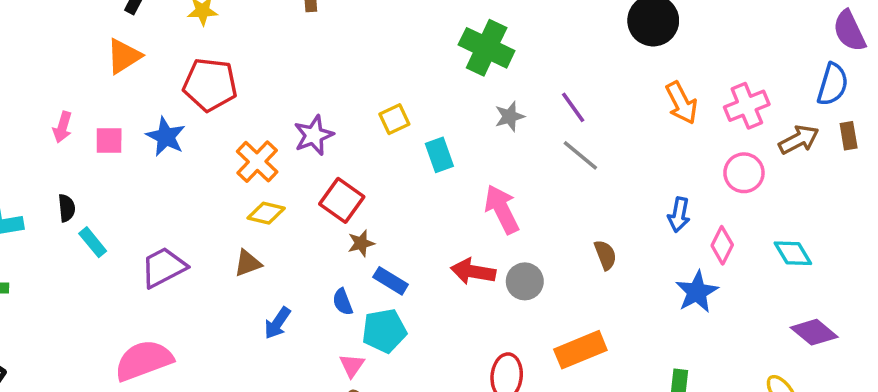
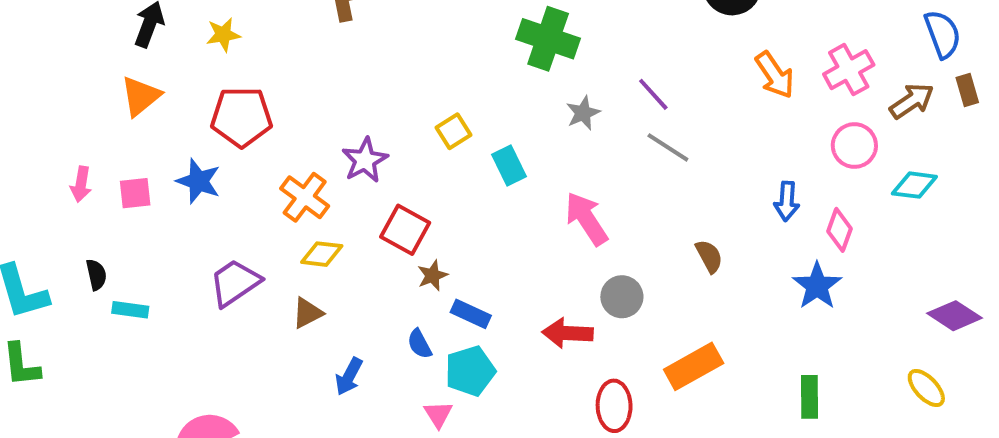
blue semicircle: (833, 84) -> (943, 34), turned -30
cyan rectangle: (93, 242) -> (130, 310), turned -36
cyan diamond: (793, 253) -> (914, 185), moved, turned -45
purple trapezoid: (163, 267) -> (235, 283), moved
red arrow: (473, 272) -> (568, 333), moved

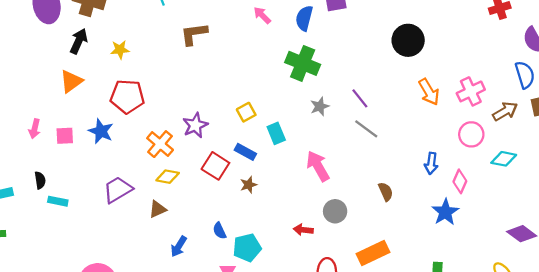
brown star: (432, 275) -> (249, 185), moved
blue rectangle: (471, 314) -> (245, 152), moved
red arrow: (568, 333) -> (303, 230), size x0.7

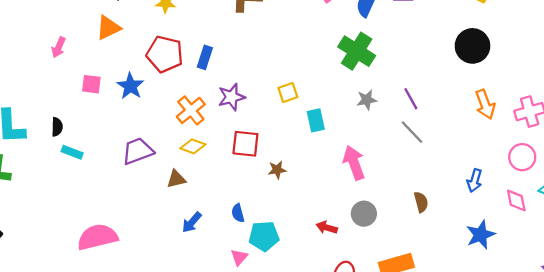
pink arrow: (35, 129) -> (59, 47), moved
blue rectangle: (245, 152) -> (205, 57), moved, turned 70
red square: (215, 166) -> (245, 144), turned -36
pink diamond: (460, 181) -> (516, 201), moved, turned -45

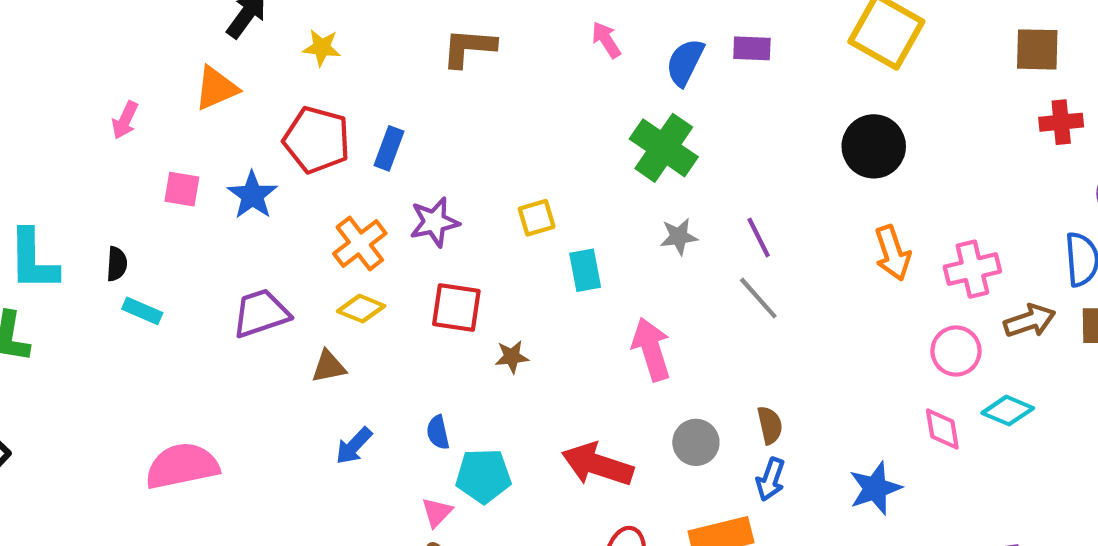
blue arrow: (475, 181) -> (771, 479), moved
gray circle: (364, 214) -> (696, 442), moved
red arrow: (327, 227) -> (598, 465), size x1.8

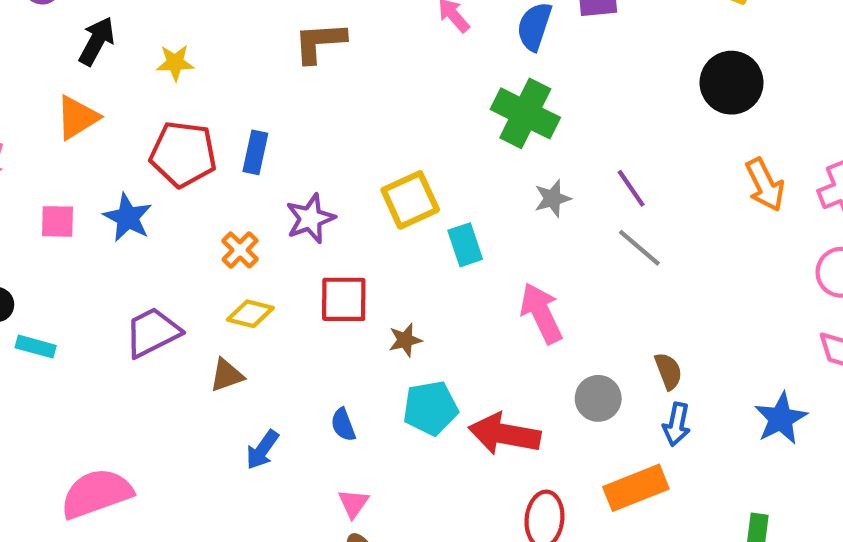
yellow square: (537, 218) -> (410, 200), size x1.5
orange cross: (360, 244) -> (240, 250), size x0.7
cyan pentagon: (483, 476) -> (430, 408), moved

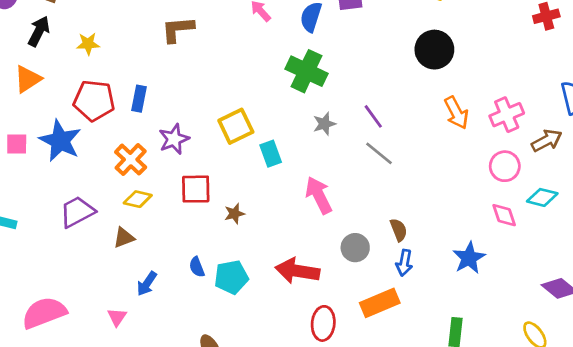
blue star: (128, 218) -> (60, 141), size x1.4
orange cross: (240, 250) -> (131, 160), size x1.4
cyan pentagon: (430, 408) -> (231, 277), moved
pink triangle: (353, 503) -> (117, 317), moved

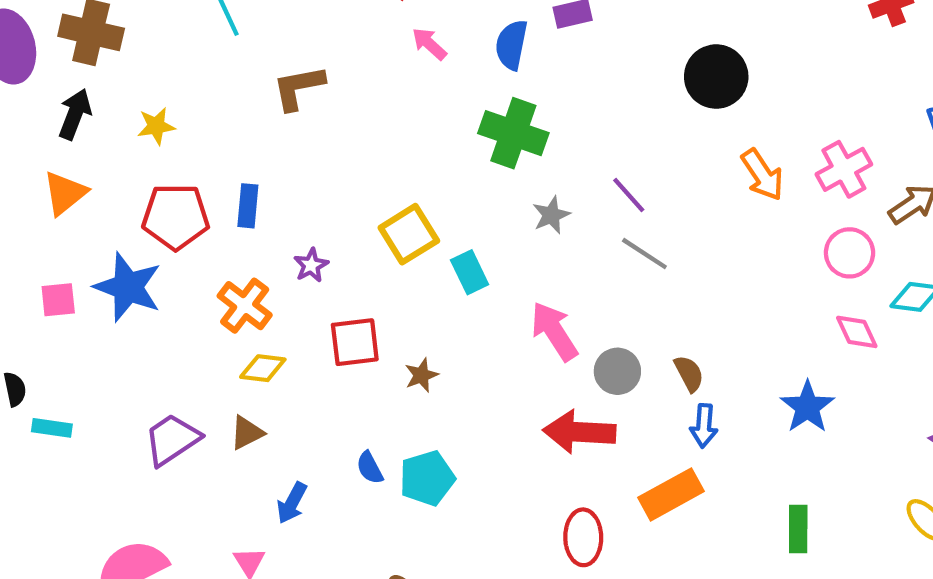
purple star: (174, 139) -> (311, 265), size x0.7
purple trapezoid: (77, 212) -> (172, 439), moved
gray circle: (355, 248) -> (617, 371), moved
red arrow: (297, 271) -> (579, 432), moved

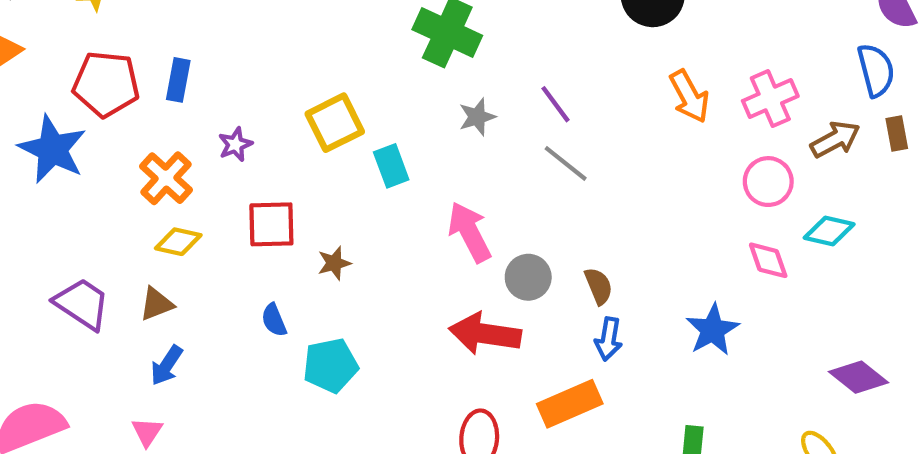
purple trapezoid: (172, 439) -> (82, 304), turned 62
blue semicircle: (370, 468) -> (274, 320), moved
blue arrow: (292, 503) -> (167, 365), moved

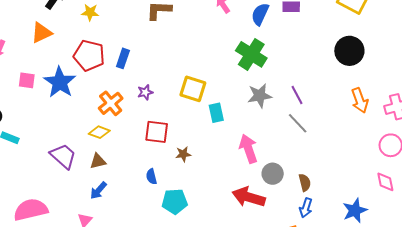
gray star: (477, 117) -> (260, 96), size x1.4
yellow square: (335, 123) -> (193, 89), turned 36
yellow diamond: (178, 242) -> (99, 132), moved

